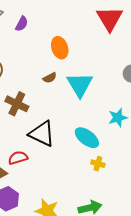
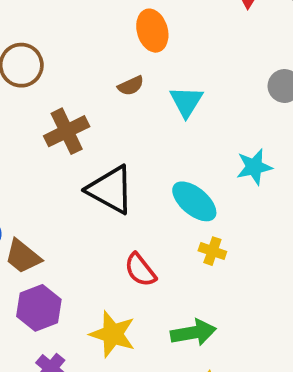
cyan triangle: (80, 85) -> (186, 102), size x0.7
brown cross: (17, 104) -> (67, 131), turned 35
red semicircle: (18, 158) -> (140, 270), moved, turned -114

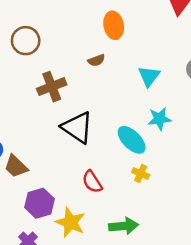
cyan triangle: (186, 102) -> (149, 76), moved
cyan star: (254, 167) -> (159, 119), moved
purple hexagon: (39, 308) -> (39, 203), moved

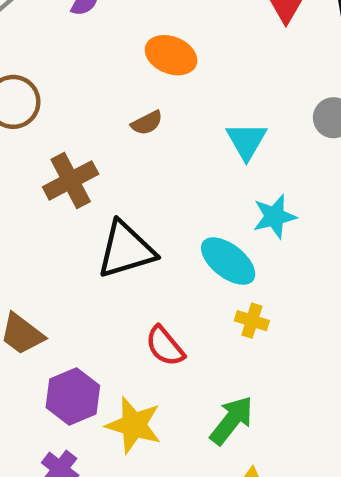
orange ellipse: (114, 25) -> (171, 55), turned -50
black triangle: (77, 127) -> (126, 250), turned -44
green arrow: (124, 226) -> (232, 420), turned -40

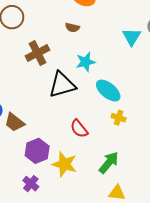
brown semicircle: (147, 123) -> (72, 28), turned 40
cyan triangle: (247, 141) -> (132, 37), moved
cyan star: (275, 217) -> (86, 62), moved

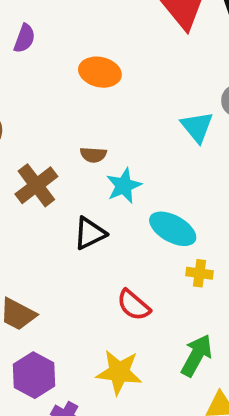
brown semicircle: (72, 28) -> (93, 155), moved
black triangle: (62, 85) -> (90, 233), size x0.7
purple hexagon: (37, 151) -> (34, 375), moved

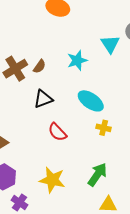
brown semicircle: (93, 155) -> (39, 66), moved, turned -64
cyan star: (124, 186) -> (77, 60), moved
red semicircle: (134, 305) -> (57, 132), moved

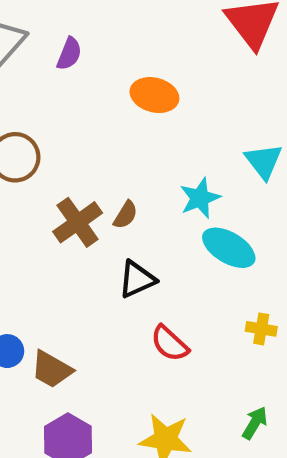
cyan ellipse: (91, 101) -> (229, 248), moved
green arrow: (97, 175) -> (255, 423), size x0.7

